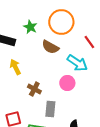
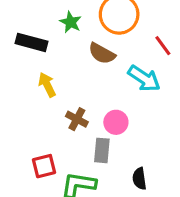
pink circle: (67, 83) -> (116, 122), moved

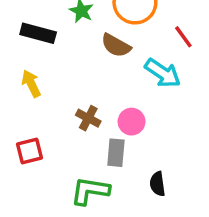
yellow arrow: (47, 85) -> (31, 84), moved
red square: (44, 166) -> (29, 151), moved

